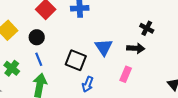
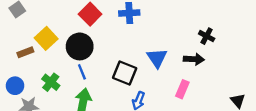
black circle: (37, 37) -> (80, 46), size x1.5

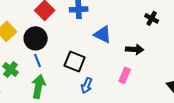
black cross: (207, 36) -> (152, 18), moved
blue triangle: (157, 58) -> (103, 34), moved, turned -30

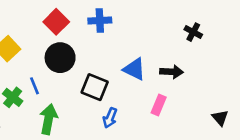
blue triangle: (103, 34) -> (134, 69), moved
black circle: (36, 38) -> (60, 58), moved
blue line: (38, 60) -> (34, 86), moved

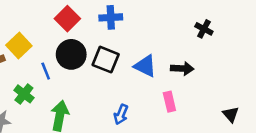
blue line: (34, 86) -> (46, 71), moved
black square: (95, 87) -> (106, 60), moved
pink rectangle: (159, 105) -> (169, 102), turned -36

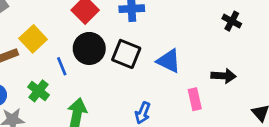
black arrow: (182, 68) -> (224, 76), moved

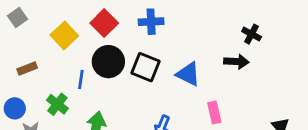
yellow square: (33, 39) -> (64, 35), moved
blue line: (62, 66) -> (81, 79), turned 30
black arrow: (224, 76) -> (236, 62), moved

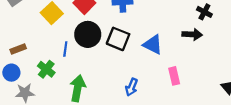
brown rectangle: (27, 68) -> (18, 49), moved

